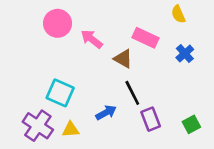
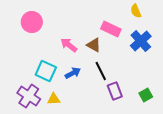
pink circle: (58, 23) -> (32, 22), moved
pink arrow: (92, 39) -> (69, 45), moved
blue cross: (185, 54) -> (141, 41), size x1.5
blue arrow: (106, 113) -> (73, 73), moved

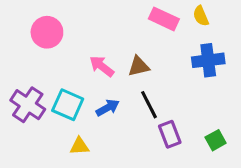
pink rectangle: (111, 29) -> (164, 19), moved
blue cross: (141, 41) -> (208, 60), turned 35
brown triangle: (94, 45) -> (139, 66), turned -42
purple cross: (29, 96) -> (28, 105), moved

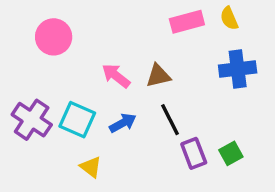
pink rectangle: (164, 19) -> (187, 22), turned -40
green square: (216, 140) -> (231, 153), moved
yellow triangle: (80, 146) -> (91, 167), turned 42

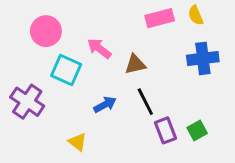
pink arrow: (116, 76) -> (99, 48), moved
cyan square: (77, 120) -> (66, 70), moved

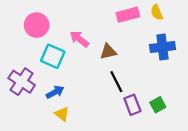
blue arrow: (105, 105) -> (55, 92), moved

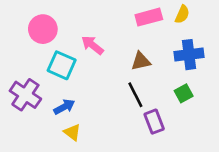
yellow semicircle: (157, 12) -> (182, 14), turned -133
brown triangle: (108, 52) -> (141, 61), moved
green square: (158, 105) -> (184, 93), moved

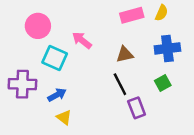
purple cross: (25, 95) -> (22, 84), turned -32

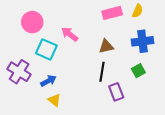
purple cross: (22, 84) -> (19, 72), turned 30
black line: (120, 84) -> (102, 72), turned 36

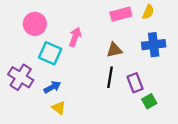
pink arrow: (70, 34) -> (75, 37), turned 72
green square: (138, 71) -> (149, 101), moved
purple rectangle: (116, 92) -> (135, 83), moved

